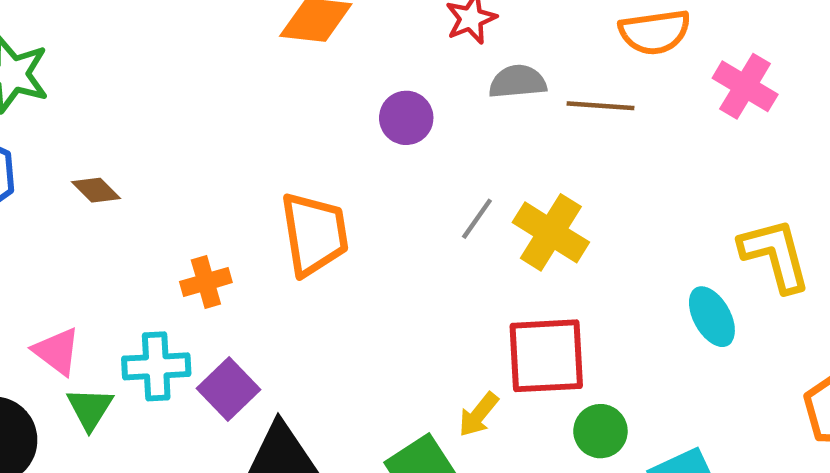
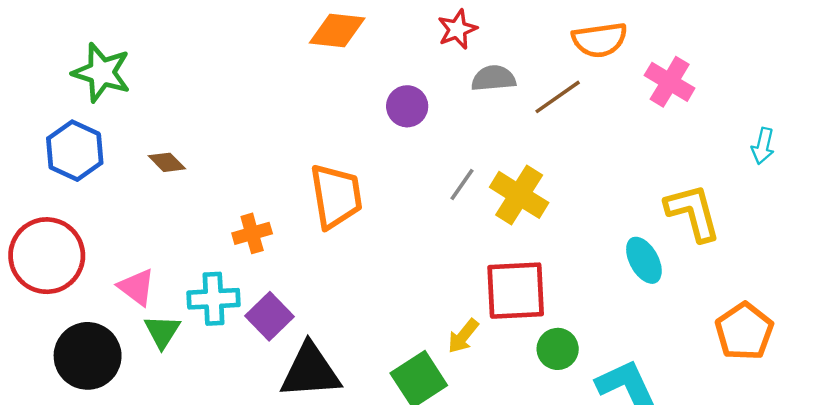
brown line: (600, 106) -> (558, 97), turned -39

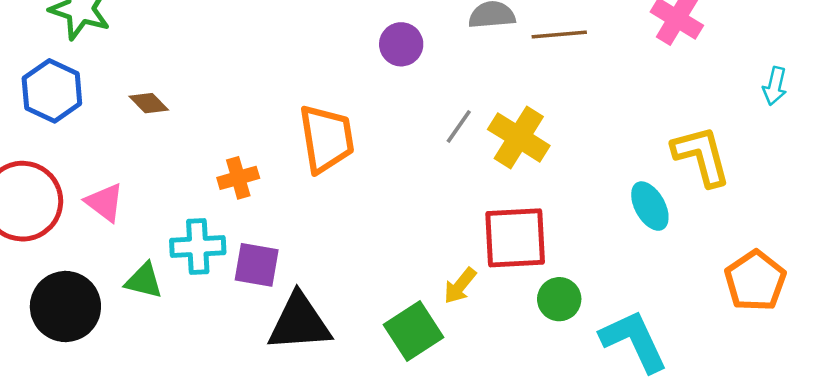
brown line: (558, 97) -> (559, 35), turned 30
pink triangle: (137, 287) -> (105, 202), moved
purple square: (270, 316) -> (257, 265), turned -36
green triangle: (162, 331) -> (144, 281), turned -48

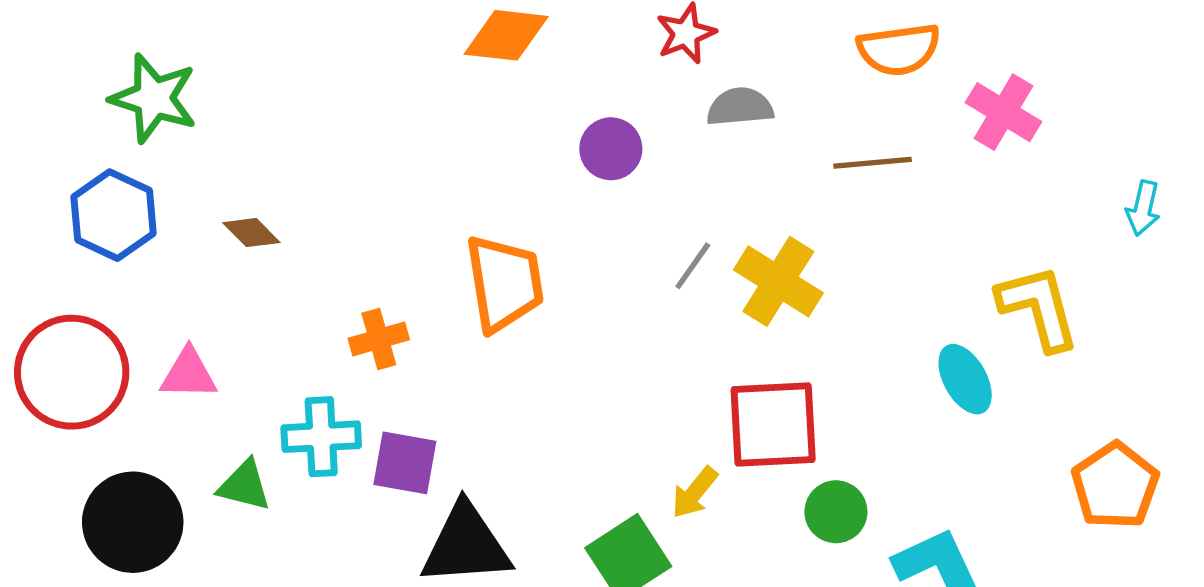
brown line: (559, 35) -> (873, 163), moved
pink triangle: (105, 202) -> (189, 374), turned -36

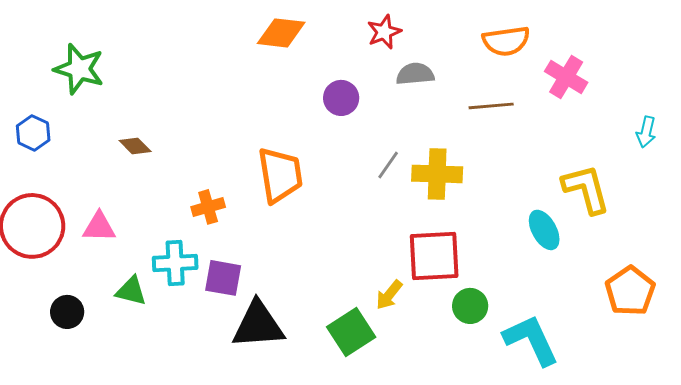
blue hexagon: (114, 215) -> (33, 133), moved, size x0.7
yellow cross: (778, 281) -> (437, 174), turned -30
black circle: (133, 522) -> (67, 312), size x0.6

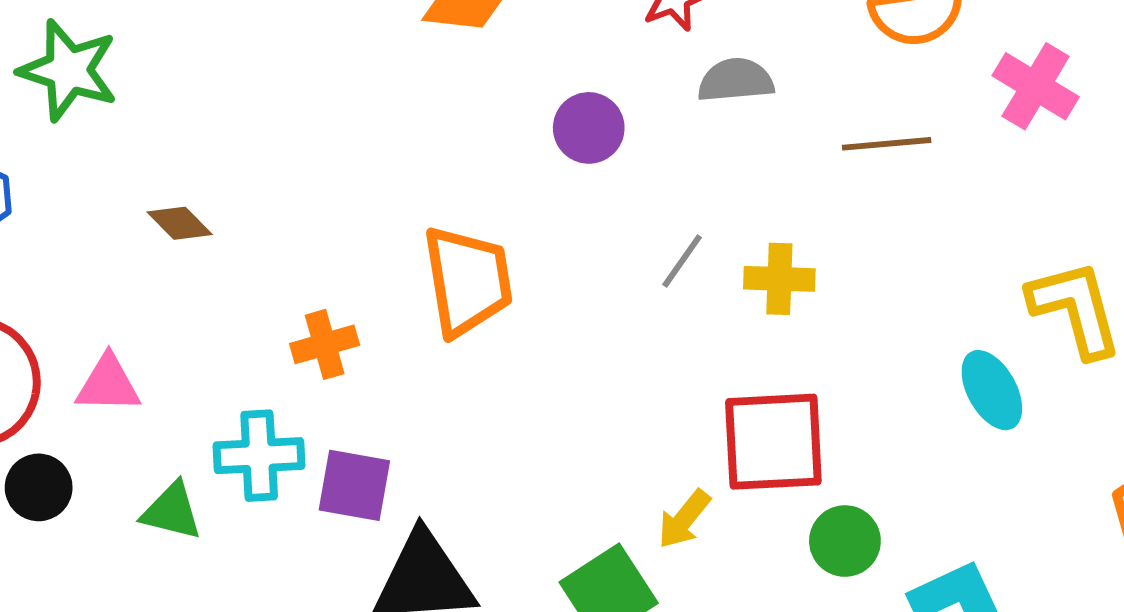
yellow cross: (437, 174) -> (779, 279), size x0.7
black circle: (67, 312) -> (39, 487), moved

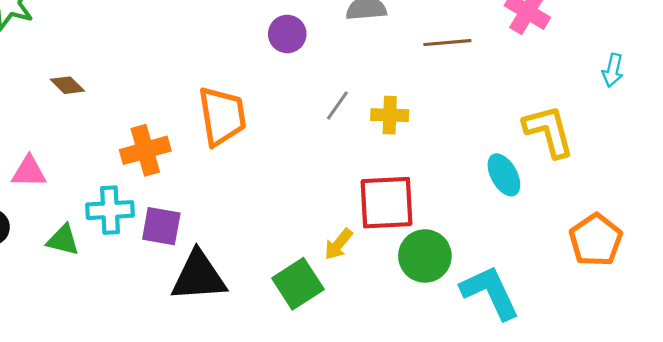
orange cross: (325, 344) -> (145, 150), size x1.4
green circle: (845, 541) -> (425, 256), size x1.4

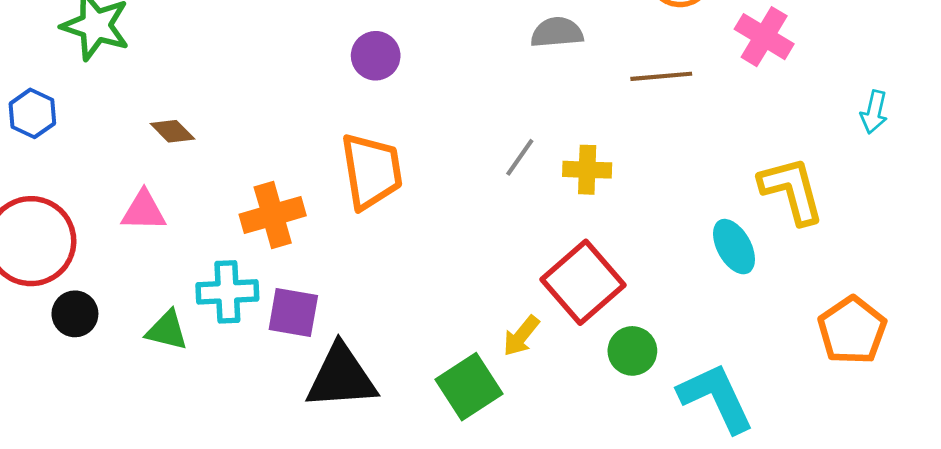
purple circle: (287, 34) -> (376, 56), moved
pink triangle: (29, 172) -> (144, 211), moved
red square: (386, 203) -> (583, 282), turned -38
green circle: (425, 256) -> (632, 351), size x0.7

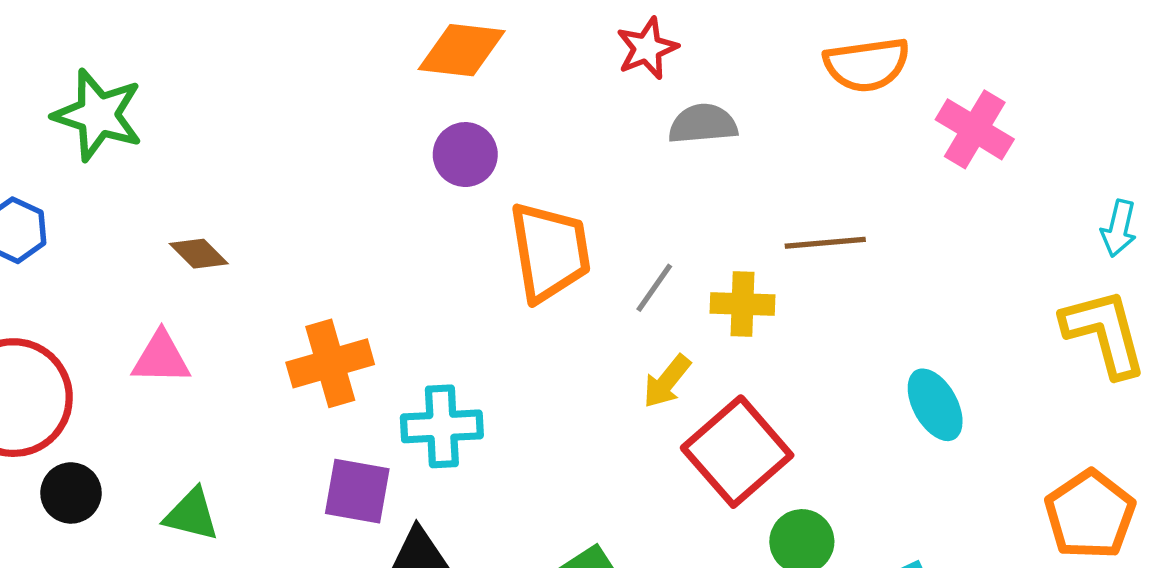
brown line: (661, 76) -> (825, 243), moved
orange trapezoid: (372, 171) -> (550, 252), moved
yellow L-shape: (792, 190) -> (1104, 333), moved
cyan cross: (227, 292) -> (442, 426), moved
yellow arrow: (521, 336) -> (667, 381), moved

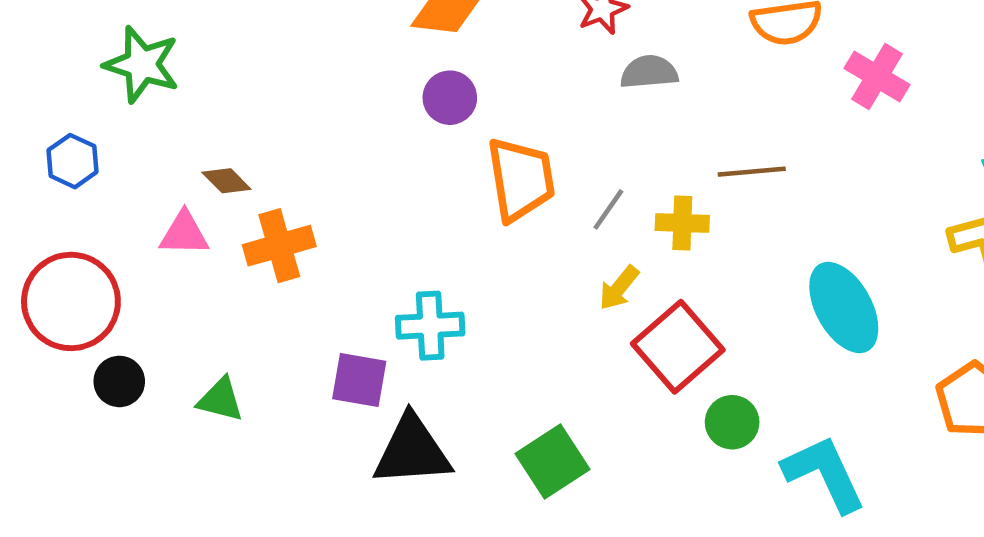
pink triangle: (161, 358) -> (184, 234), moved
orange cross: (330, 363) -> (279, 246), moved
cyan ellipse: (935, 405) -> (844, 308), size x1.5

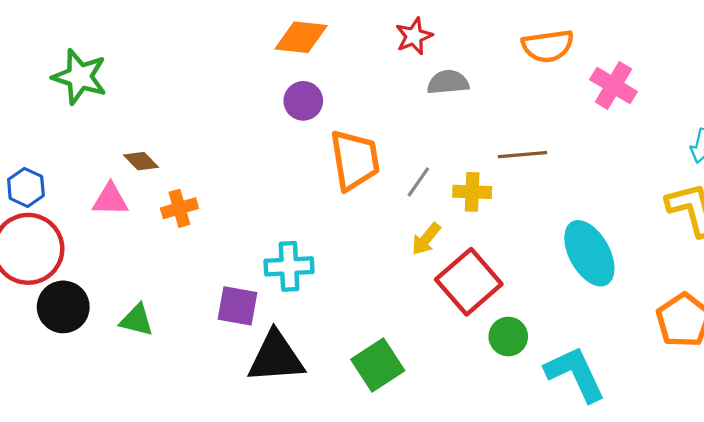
blue hexagon: (72, 161) -> (26, 187), moved
orange cross: (279, 246) -> (179, 208), size x0.7
black circle: (119, 381) -> (63, 307), size x1.4

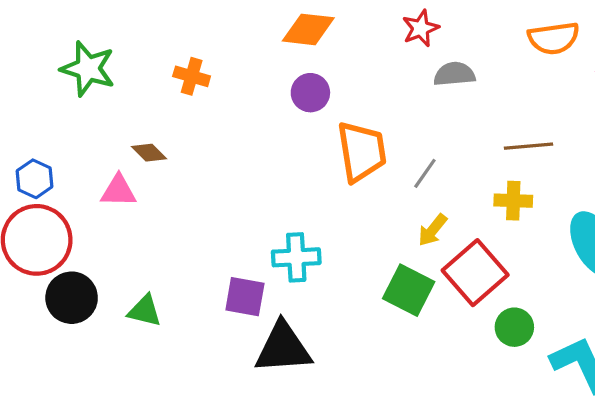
yellow cross: (472, 192) -> (513, 201), moved
orange cross: (179, 208) -> (192, 76), moved, turned 32
green square: (378, 365) -> (409, 290), moved, turned -30

